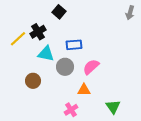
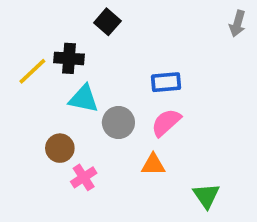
black cross: (38, 32) -> (69, 58), turned 35
blue rectangle: (74, 45) -> (166, 82), moved
pink cross: (71, 110) -> (84, 177), moved

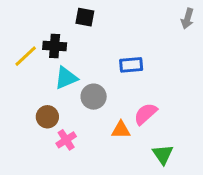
black square: (107, 22) -> (85, 17), turned -30
cyan triangle: (84, 99) -> (66, 78), turned -35
pink semicircle: (166, 122) -> (146, 114), moved

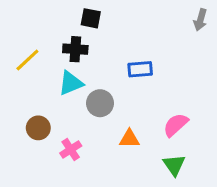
black cross: (55, 46) -> (75, 49), moved
pink semicircle: (146, 114) -> (176, 125), moved
brown circle: (47, 117) -> (38, 128), moved

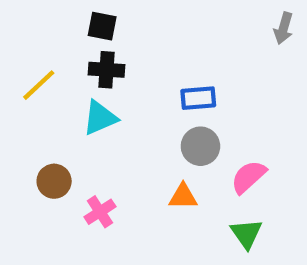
black square: (91, 18) -> (102, 26), moved
gray circle: (100, 103) -> (200, 146), moved

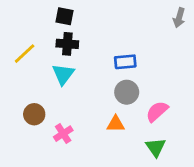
cyan triangle: (100, 118) -> (63, 74), turned -30

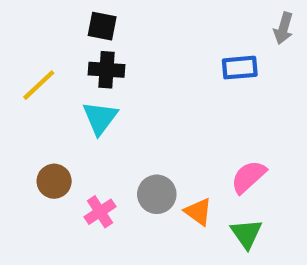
blue rectangle: (125, 62) -> (240, 68), moved
gray circle: (127, 92) -> (157, 194), moved
orange triangle: (116, 124) -> (198, 212), moved, turned 36

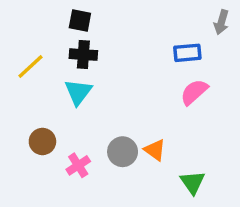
pink semicircle: (249, 177) -> (194, 92), moved
orange triangle: (198, 212) -> (155, 150), moved

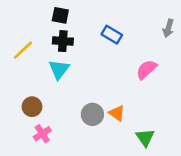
gray arrow: (221, 22) -> (168, 28), moved
blue rectangle: (187, 53) -> (112, 35), moved, turned 36
pink cross: (78, 165) -> (42, 134), moved

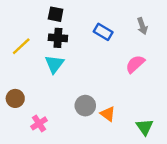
gray arrow: (168, 28) -> (142, 26), moved, turned -35
brown circle: (32, 107) -> (15, 98), moved
orange triangle: (117, 113) -> (108, 114), moved
green triangle: (145, 138) -> (145, 127), moved

